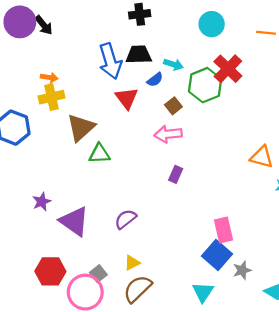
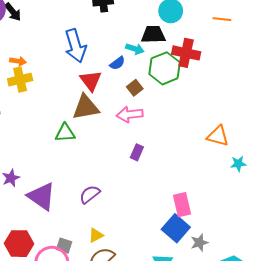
black trapezoid: (139, 55) -> (153, 34), moved
red cross: (228, 69) -> (186, 53), turned -32
brown triangle: (81, 128) -> (86, 107), moved, turned 32
gray square: (98, 274) -> (64, 246), turned -35

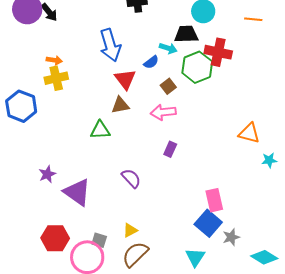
brown triangle: (86, 107) -> (120, 105), size x0.7
purple semicircle: (90, 194) -> (131, 178), moved, turned 85

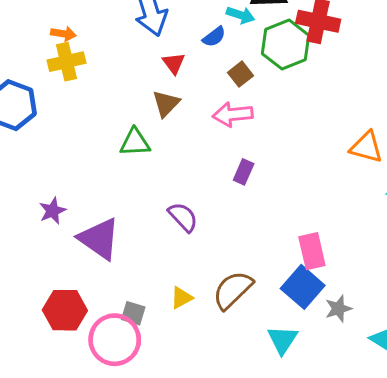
red triangle: (125, 79) -> (174, 63), size x0.7
brown triangle: (120, 105) -> (166, 104), turned -36
brown semicircle: (135, 254) -> (233, 290), moved

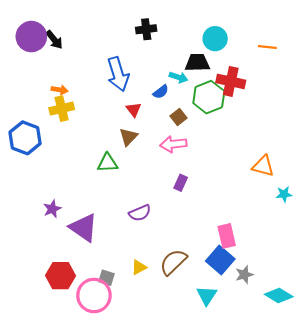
purple semicircle: (183, 217) -> (140, 213), turned 110

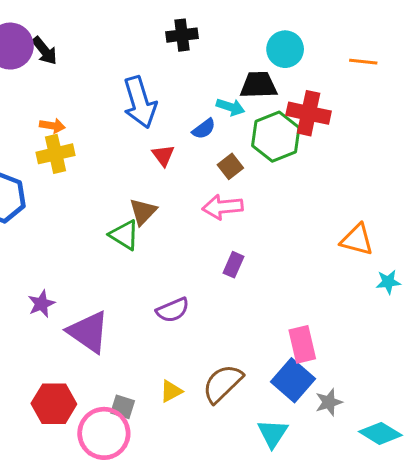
brown triangle: (128, 137) -> (143, 212), moved
green triangle: (108, 163) -> (124, 235), turned 35

